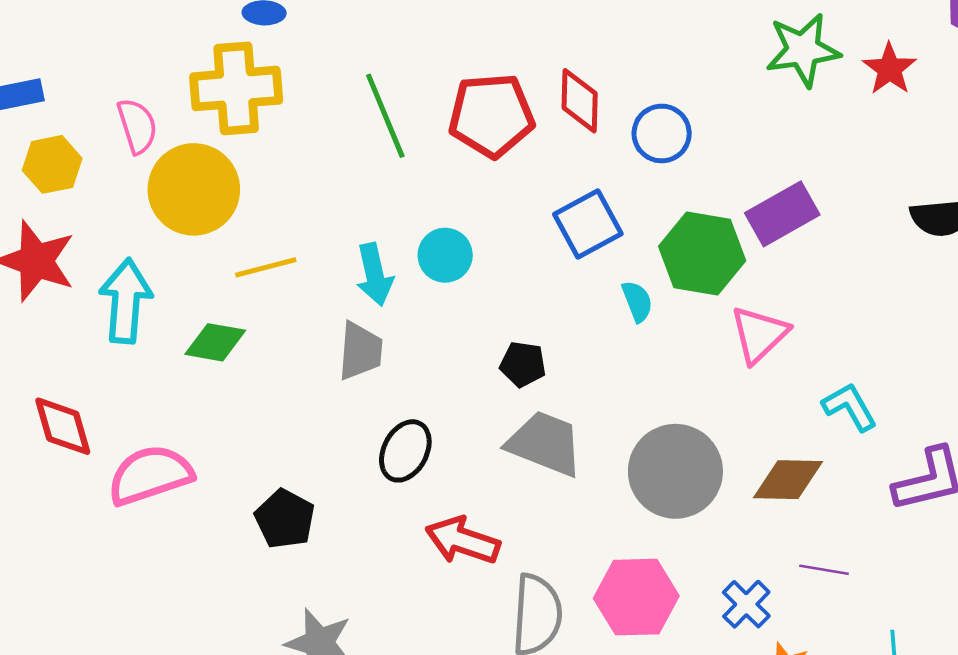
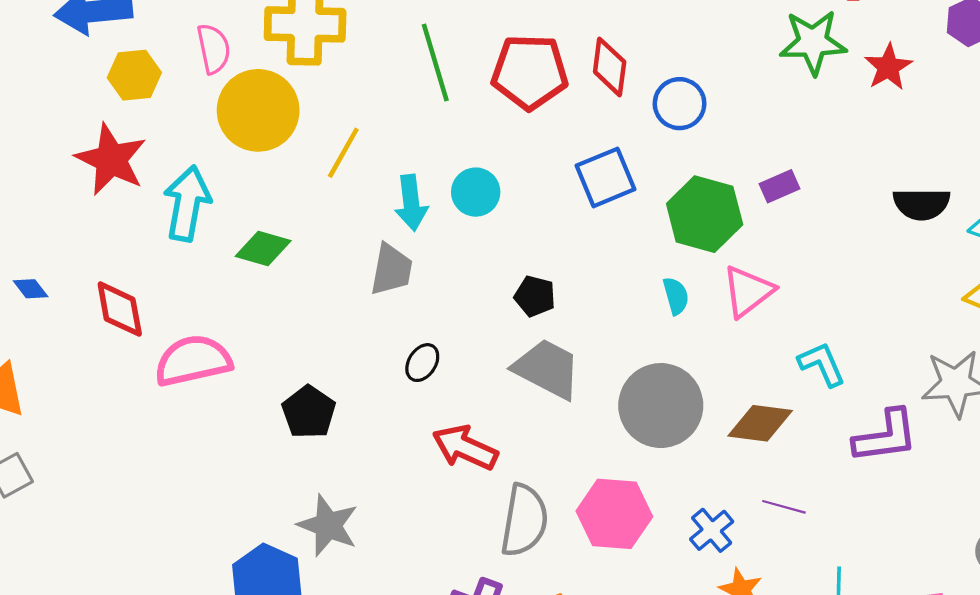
purple rectangle: (782, 214) -> (780, 186), size x0.6
yellow line: (266, 267) -> (343, 153), moved, turned -52
cyan semicircle: (637, 301) -> (676, 296), moved
black ellipse: (405, 451) -> (422, 363), size x0.7

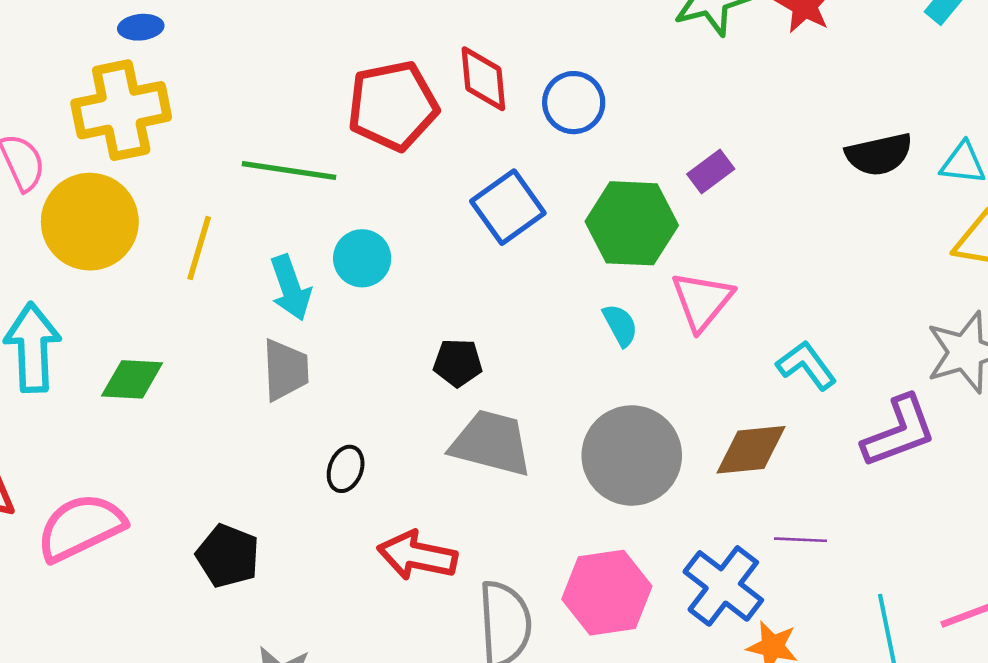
green line: (435, 62) -> (289, 170), moved, turned -52
blue cross: (712, 530) -> (723, 586), size x1.5

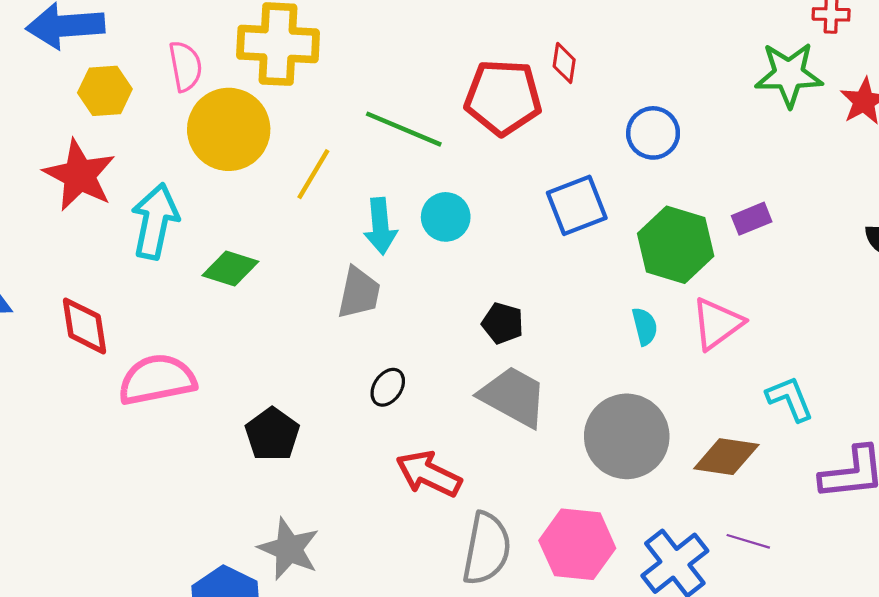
red diamond: (483, 79) -> (564, 63), moved, size x0.7

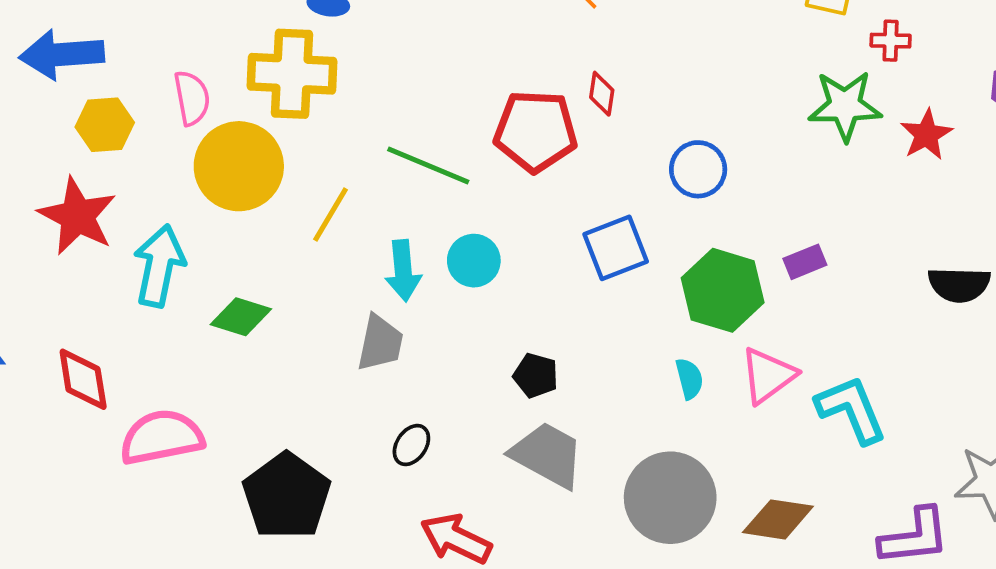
cyan L-shape: (790, 399) -> (851, 409), moved, size x1.4
black pentagon: (272, 434) -> (287, 496), size x1.5

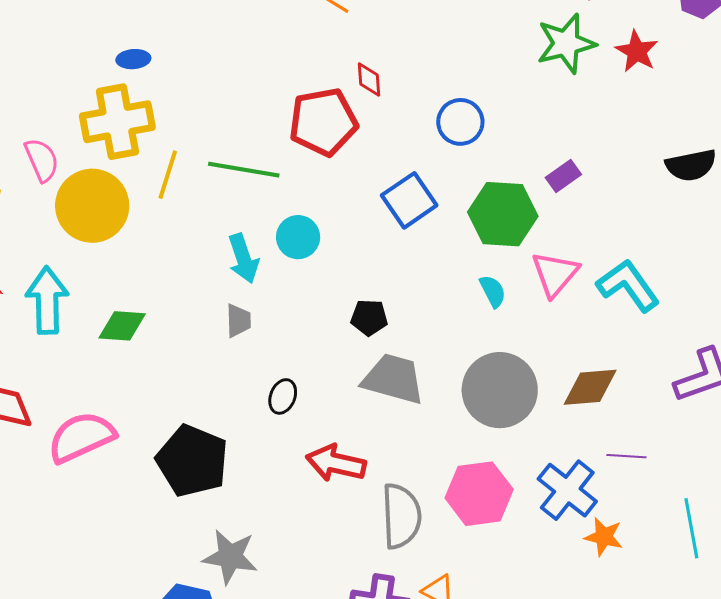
yellow line: (331, 214) -> (168, 175), moved
gray trapezoid: (380, 343) -> (238, 321), size x0.7

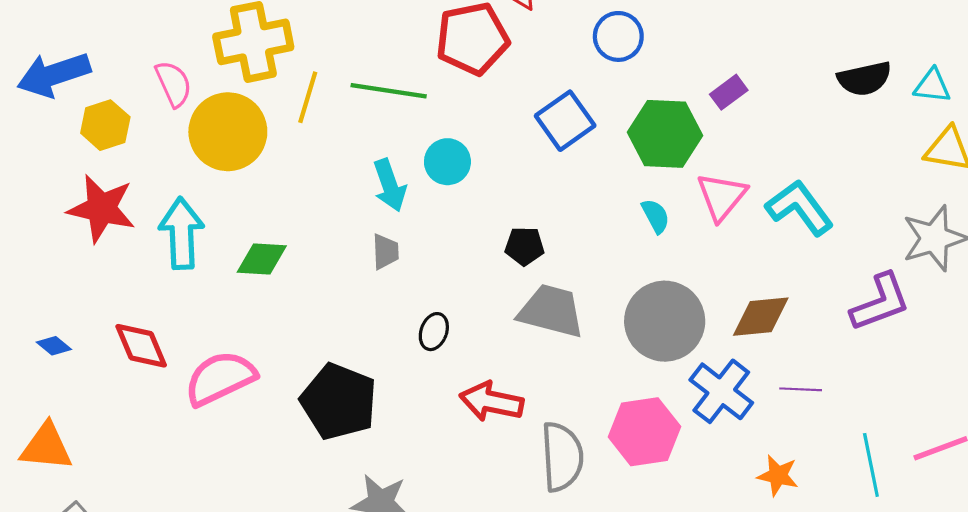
blue cross: (567, 490) -> (721, 391), moved

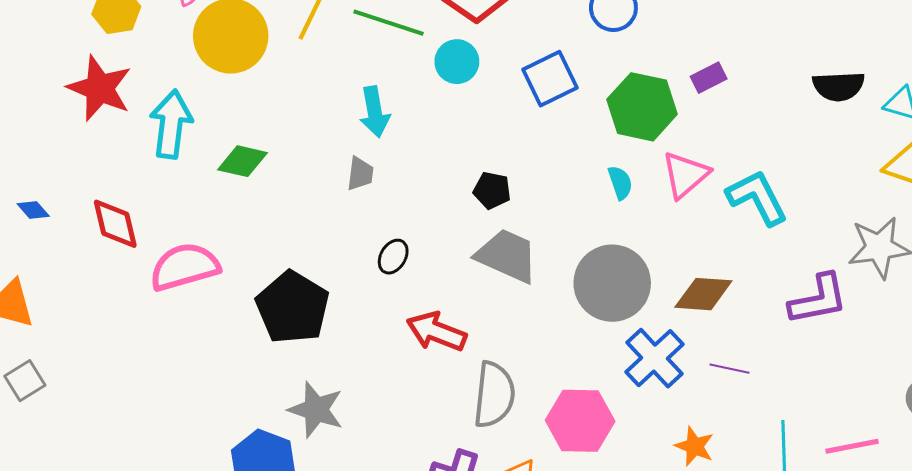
cyan circle: (447, 162) -> (457, 62), moved
pink hexagon: (644, 432) -> (580, 421), moved

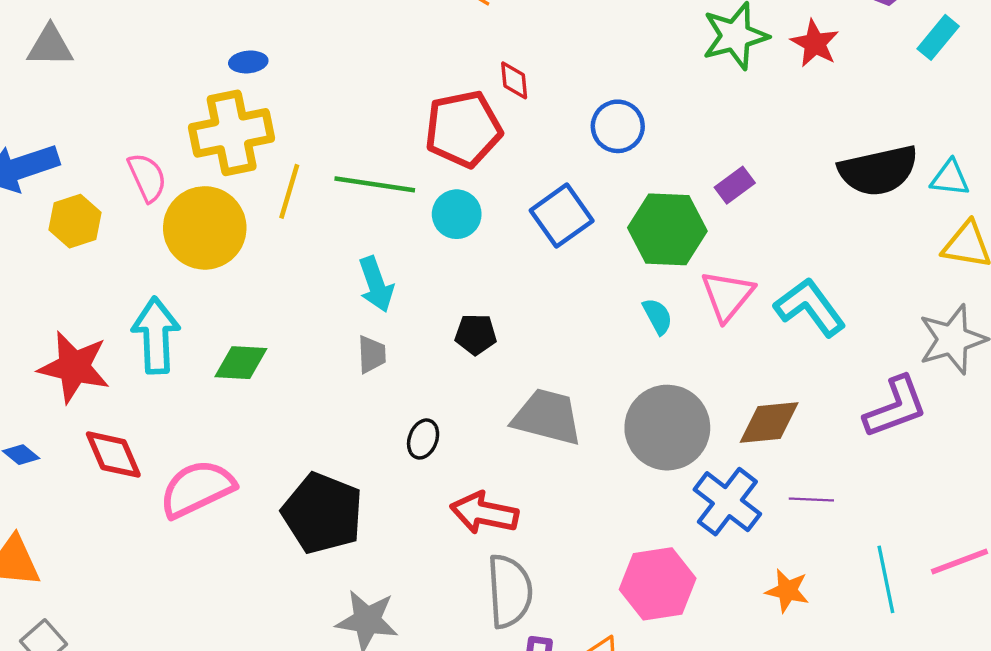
black semicircle: (839, 86) -> (878, 171), size x1.4
red star: (100, 88) -> (74, 367), moved
black pentagon: (492, 190) -> (476, 334), moved
gray semicircle: (494, 395) -> (510, 591), moved

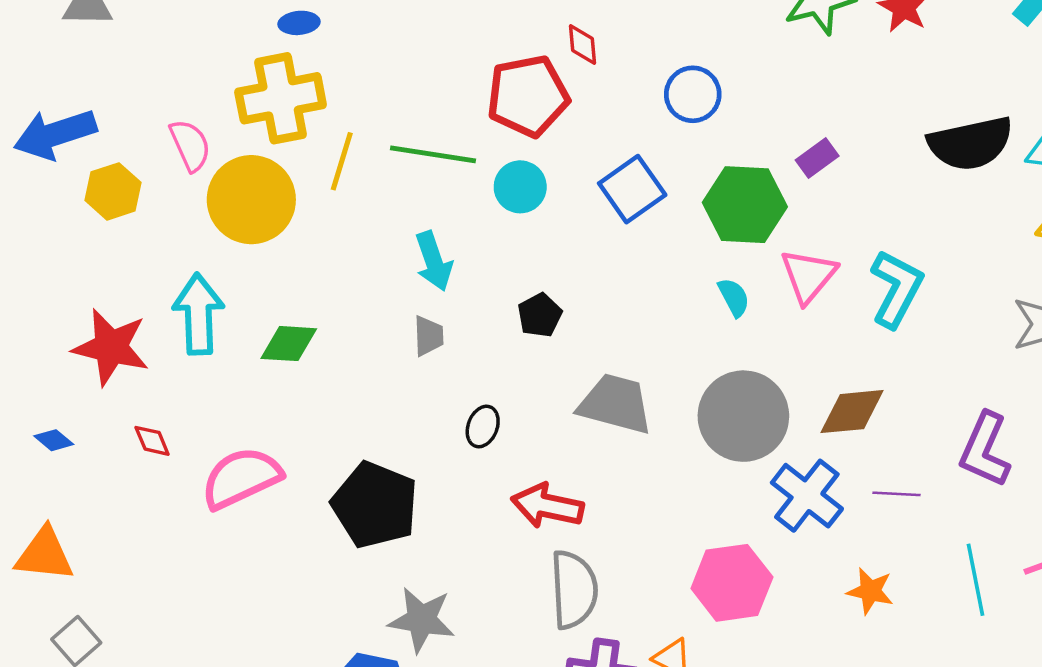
cyan L-shape: (810, 307) -> (896, 289), turned 64
black pentagon: (476, 334) -> (540, 315), turned -30
purple L-shape: (895, 407) -> (985, 450), moved, turned 134
red diamond: (113, 455) -> (152, 441), size x0.6

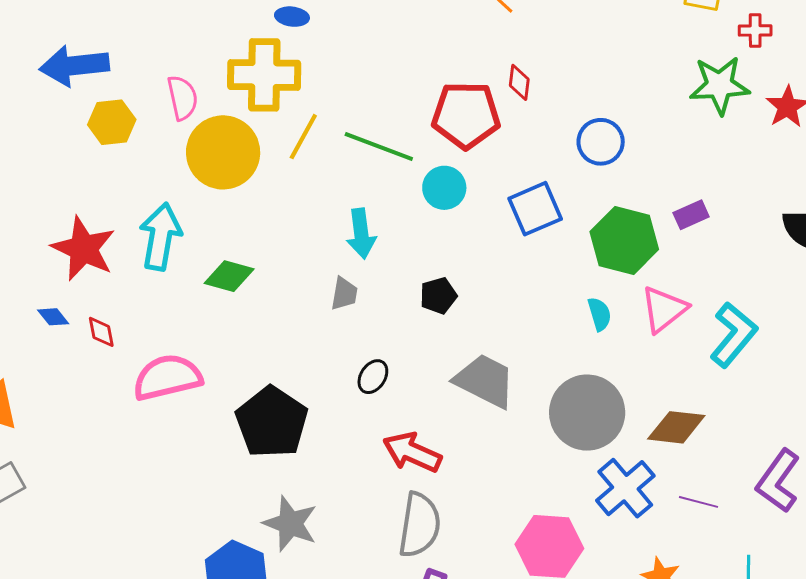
blue diamond: (54, 440) -> (53, 317), moved

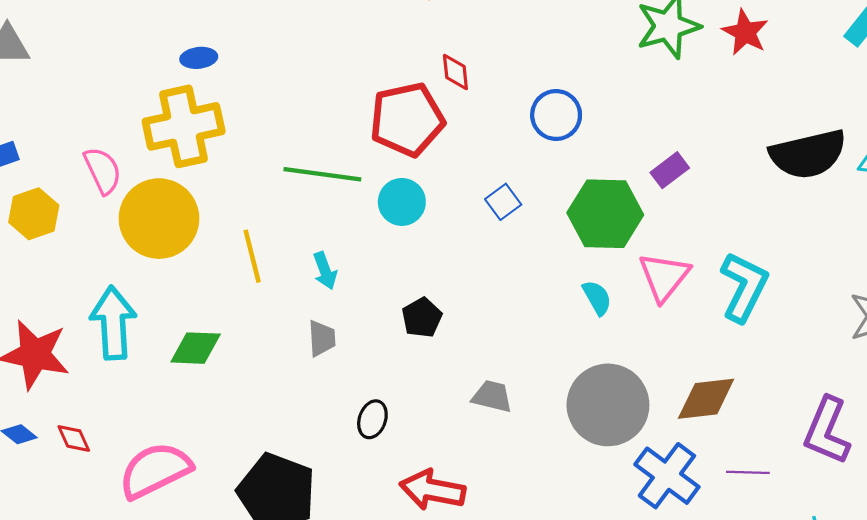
yellow line: (303, 137) -> (252, 256), moved, turned -30
blue square: (535, 209) -> (503, 202), size x0.6
cyan arrow: (361, 234) -> (325, 271), size x0.7
gray trapezoid: (485, 381) -> (492, 396), size x0.6

